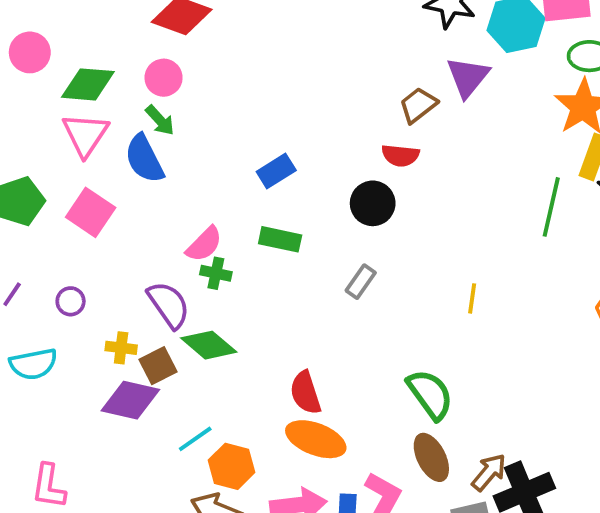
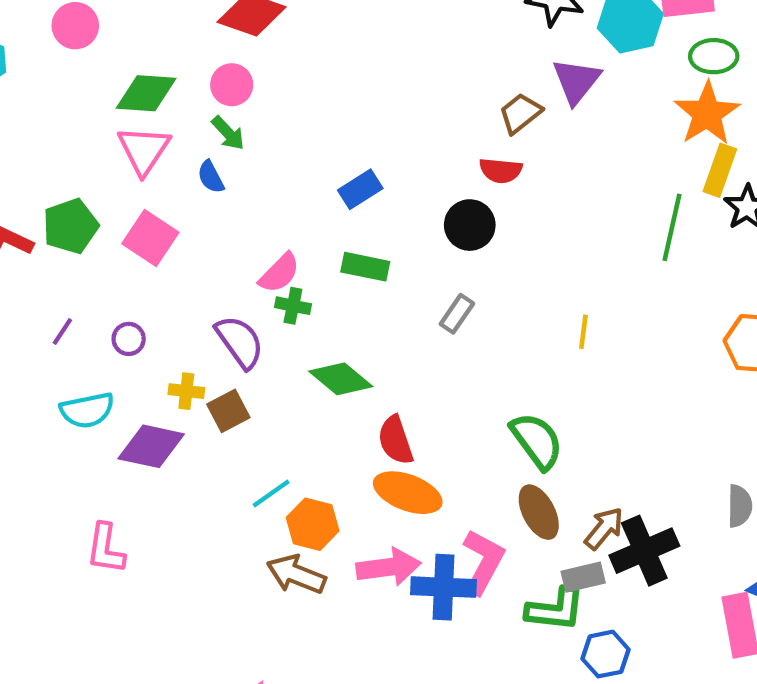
pink circle: (30, 52) -> (75, 26), moved
blue semicircle: (144, 159) -> (211, 177), size x0.6
green diamond: (209, 345) -> (341, 379), moved
purple diamond: (130, 400) -> (151, 446), moved

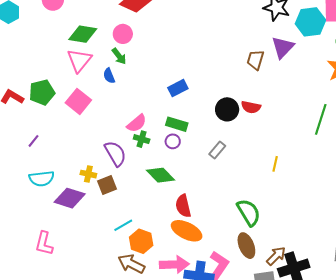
brown trapezoid: (520, 113) -> (255, 60), turned -40
red semicircle: (501, 170) -> (251, 107), moved
purple circle: (129, 339) -> (173, 141), moved

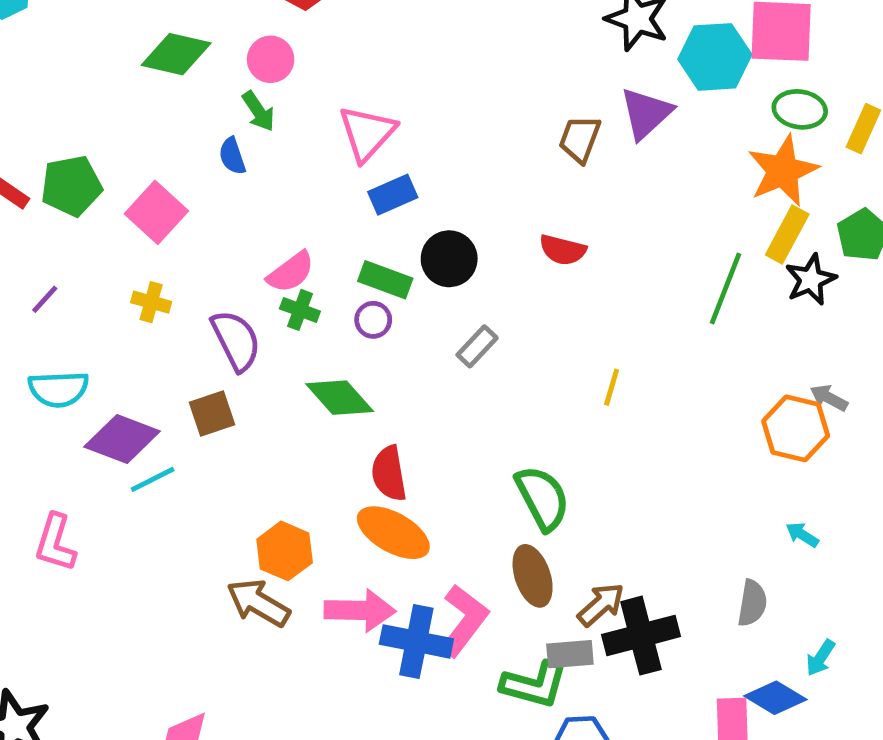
pink triangle: (79, 60) -> (367, 133), moved
black circle: (227, 109) -> (449, 259), moved
yellow cross: (88, 174) -> (151, 302), moved
cyan line: (123, 225) -> (153, 479), moved

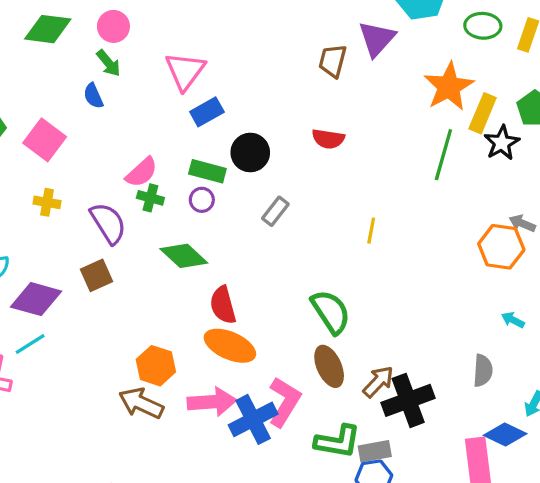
orange star: (783, 171) -> (449, 87), moved
cyan line: (153, 479) -> (30, 344), moved
blue cross: (416, 641) -> (253, 419), turned -33
gray rectangle: (570, 654) -> (375, 451), moved

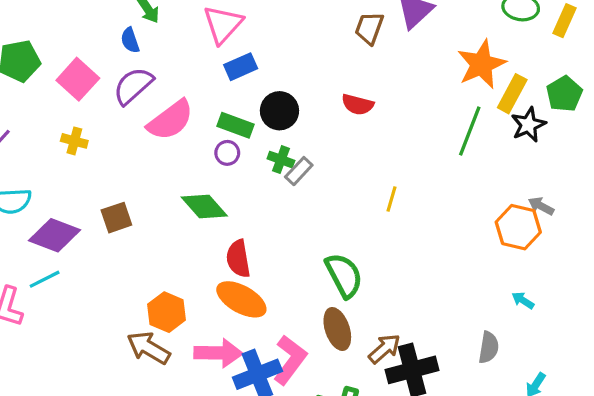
pink semicircle: (142, 172) -> (170, 120), size x1.4
green cross: (150, 198) -> (281, 160), moved
purple semicircle: (108, 223) -> (133, 86), moved, turned -105

